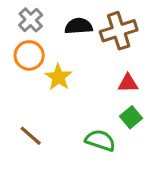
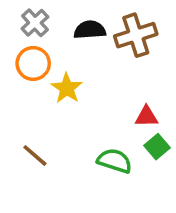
red triangle: (128, 83) -> (146, 117), moved
green square: (131, 117) -> (157, 147), moved

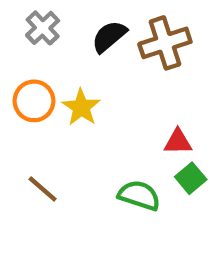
black semicircle: (90, 30) -> (109, 36), turned -36
orange circle: (33, 63) -> (34, 101), moved

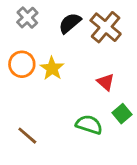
brown cross: (165, 43) -> (106, 27), turned -32
red triangle: (178, 142) -> (106, 82), moved, turned 42
brown line: (43, 189) -> (27, 136), moved

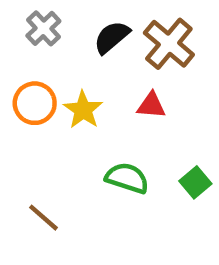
red triangle: (106, 82) -> (151, 105), moved, turned -36
green semicircle: (89, 125) -> (127, 178), moved

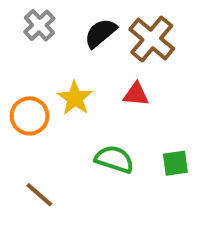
orange circle: (35, 103) -> (30, 116), moved
green square: (195, 182) -> (175, 163), turned 32

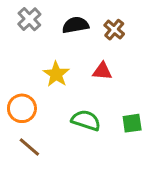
black semicircle: (100, 33) -> (75, 25), turned 30
brown cross: (152, 39) -> (114, 30), size x0.6
orange circle: (30, 116) -> (22, 108), moved

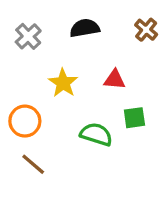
gray cross: (29, 19) -> (28, 36), moved
brown cross: (114, 30) -> (146, 30), moved
green square: (132, 123) -> (134, 118), moved

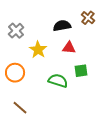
black semicircle: (85, 28) -> (62, 26), moved
gray cross: (28, 36) -> (16, 31), moved
brown line: (33, 164) -> (20, 108), moved

